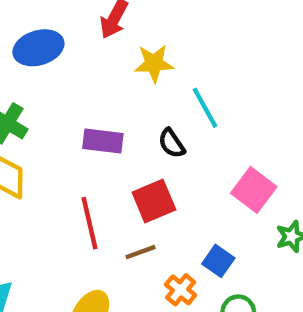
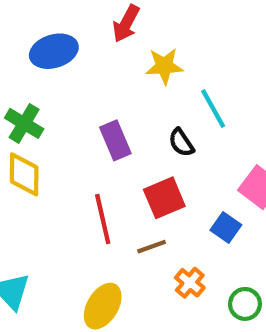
purple rectangle: (103, 141) -> (115, 140), turned 60
blue square: (218, 261) -> (226, 227), moved

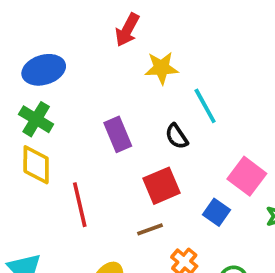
blue ellipse: (54, 51) -> (44, 70), moved
red line: (103, 219) -> (80, 205), moved

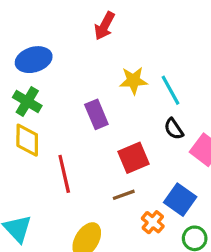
yellow star: (161, 68) -> (133, 81), moved
black semicircle: (177, 136) -> (174, 129), moved
blue square: (217, 212) -> (180, 200), moved, size x1.4

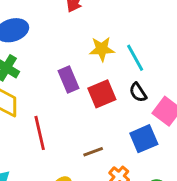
red square: (133, 158) -> (102, 94), moved
blue square: (180, 200) -> (144, 139), moved, turned 32

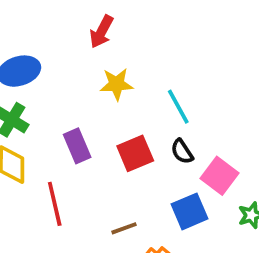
yellow star: (102, 49) -> (116, 84), moved
purple rectangle: (69, 79) -> (77, 146), moved

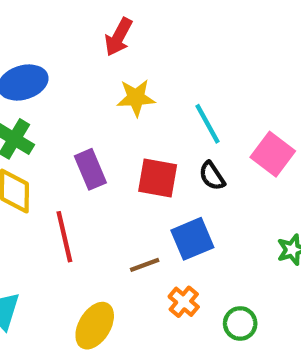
red square: (135, 153) -> (158, 178), turned 33
pink square: (219, 176) -> (273, 154), moved
blue square: (189, 211) -> (192, 239), moved

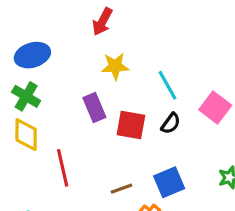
purple rectangle: (90, 169) -> (94, 108), moved
black semicircle: (212, 176) -> (171, 123), turned -110
blue square: (192, 239) -> (169, 182), moved

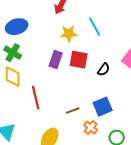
cyan line: (168, 85) -> (95, 27), moved
purple rectangle: (94, 108) -> (56, 60), turned 42
red square: (131, 125) -> (79, 60), moved

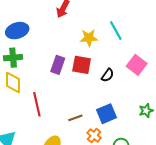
cyan line: (95, 27) -> (116, 31), moved
yellow star: (69, 34) -> (89, 38), moved
green cross: (13, 53) -> (13, 58), turned -36

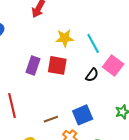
cyan line: (116, 31) -> (93, 43), moved
black semicircle: (108, 75) -> (92, 75), moved

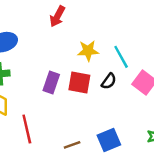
black semicircle: (92, 75) -> (109, 81), moved

